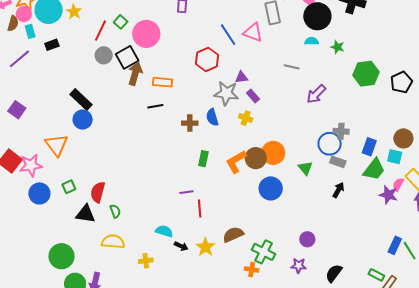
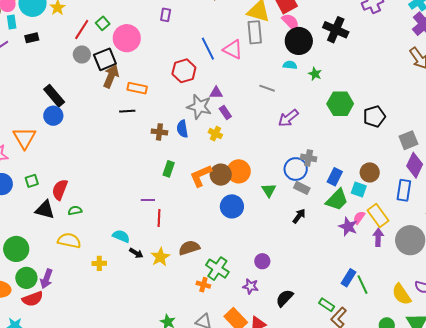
green semicircle: (115, 211) -> (75, 211), turned -88

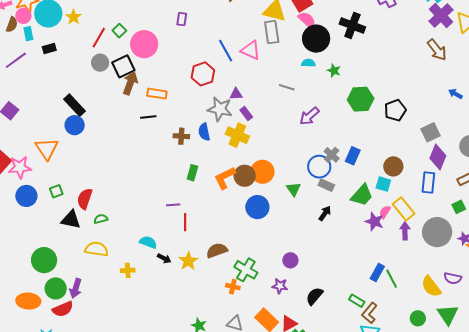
yellow cross: (215, 134) -> (237, 135), size x1.6
gray cross: (309, 158) -> (332, 155), turned 35
blue rectangle: (335, 177) -> (353, 156), moved

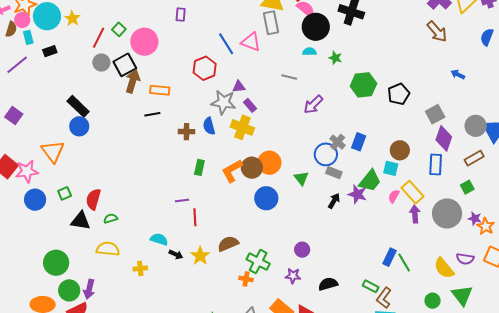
purple star: (374, 222) -> (357, 194), moved
black semicircle: (314, 296) -> (328, 284), turned 36

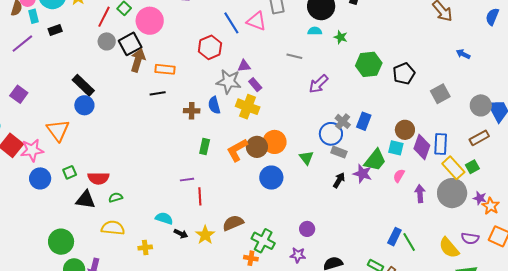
purple diamond: (444, 138) -> (422, 147), moved
yellow rectangle: (412, 192) -> (453, 168), moved
red semicircle: (93, 199) -> (98, 178), turned -105

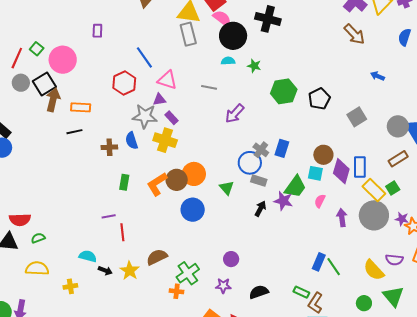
pink triangle: (256, 21) -> (167, 80), moved
green cross: (263, 241) -> (188, 273), turned 30

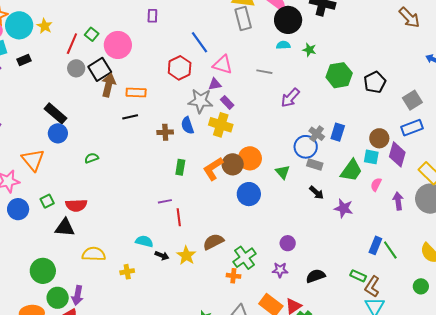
blue rectangle: (360, 167) -> (412, 128), moved, turned 70
purple star: (283, 201) -> (344, 208), moved
black arrow: (260, 209) -> (317, 193), turned 105
green semicircle: (38, 238) -> (92, 158), moved

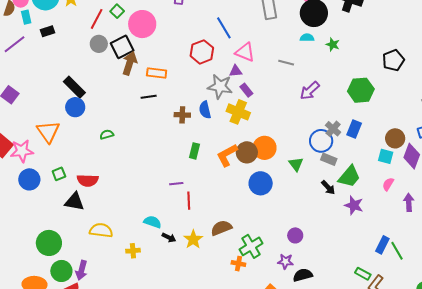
green hexagon: (339, 75) -> (361, 90), moved
black pentagon: (375, 82) -> (393, 60), moved
green trapezoid: (351, 170) -> (349, 177), moved
black semicircle: (316, 276) -> (303, 275), moved

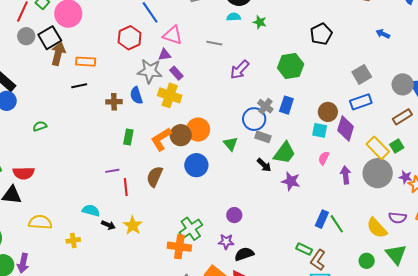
brown semicircle: (221, 228) -> (155, 177), moved, turned -40
orange cross: (238, 264) -> (179, 247), size x1.6

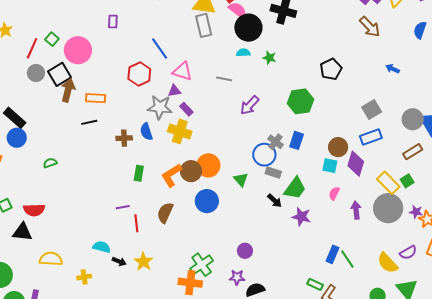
purple semicircle: (397, 218) -> (408, 253), turned -36

